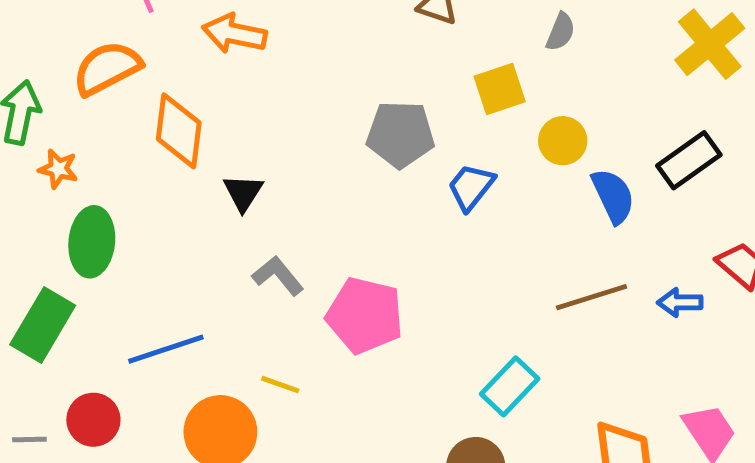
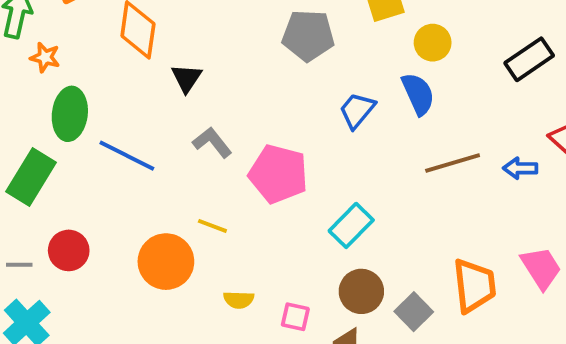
blue trapezoid: (471, 187) -> (357, 110), moved
blue semicircle: (613, 196) -> (418, 94), moved
blue line: (166, 349) -> (127, 156), moved, turned 44
cyan rectangle: (510, 386) -> (351, 225), moved

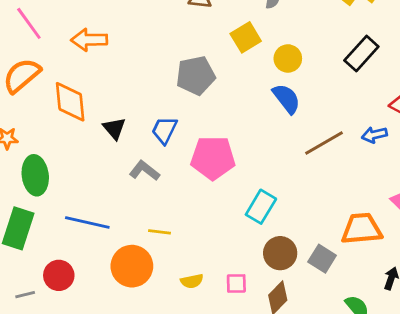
blue trapezoid: (357, 110) -> (164, 130), moved
blue line: (127, 156) -> (87, 222), moved
pink pentagon: (278, 174) -> (213, 158), moved
orange trapezoid: (474, 286) -> (362, 229), turned -75

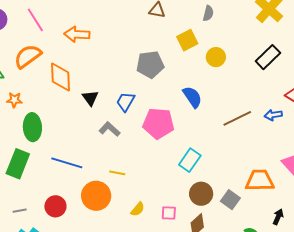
blue semicircle: (286, 99) -> (192, 97), moved
red circle: (59, 275) -> (55, 206), moved
yellow semicircle: (192, 281) -> (138, 209), turned -42

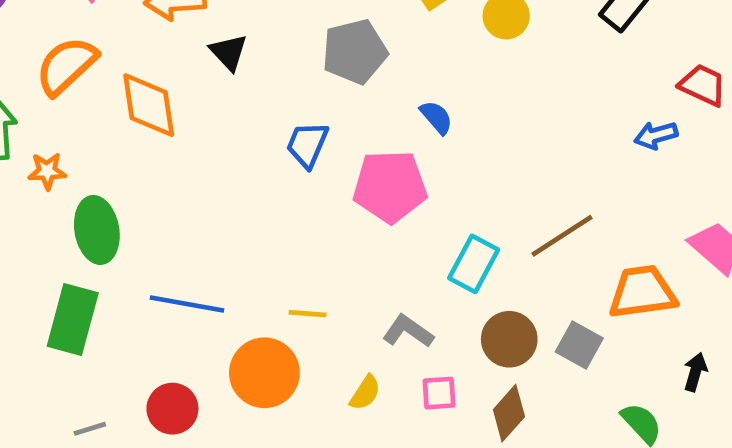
blue semicircle: (192, 97) -> (436, 117), moved, size x0.7
black triangle: (90, 98) -> (229, 52), moved
brown line: (237, 118) -> (562, 236), moved
gray L-shape: (110, 129) -> (408, 331), moved

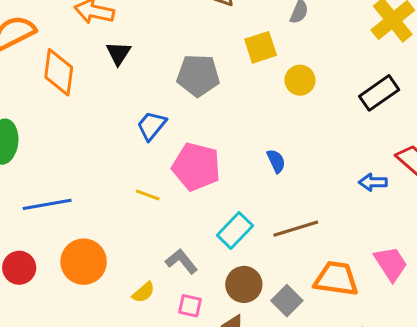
blue semicircle: (436, 117) -> (276, 161), moved
blue line: (187, 304) -> (47, 204), turned -36
yellow line: (308, 314) -> (148, 195), moved

